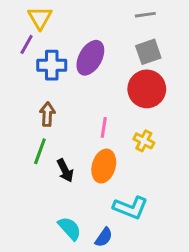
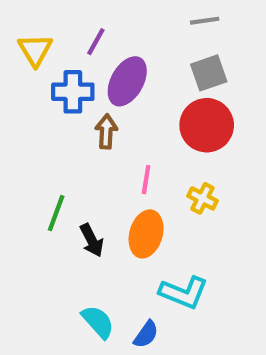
yellow triangle: (40, 18) -> (35, 50), moved
purple line: (27, 44) -> (96, 42), moved
brown arrow: (47, 114) -> (106, 131), moved

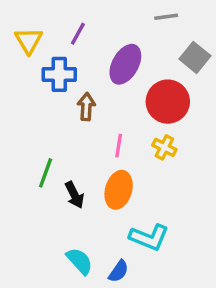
gray square: (209, 73) -> (195, 57), moved, turned -32
purple ellipse: (127, 81) -> (125, 64), moved
yellow cross: (202, 198) -> (164, 147), moved

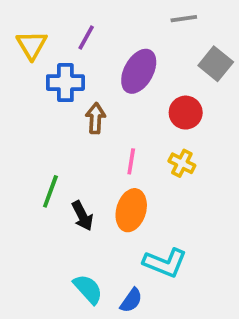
red circle: (168, 102) -> (186, 113), size x0.7

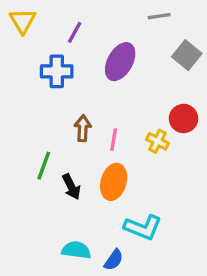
yellow triangle: (32, 45) -> (23, 21), moved
red circle: (186, 113) -> (184, 118), moved
brown arrow: (96, 118) -> (83, 128), moved
cyan semicircle: (88, 289) -> (76, 250), turned -40

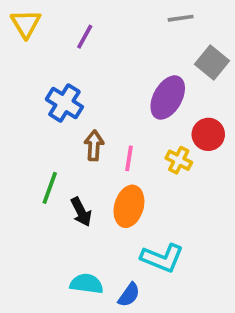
purple ellipse: (120, 62) -> (168, 97), moved
blue cross: (57, 71) -> (64, 103), moved, turned 32

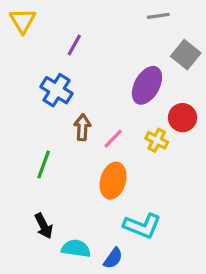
purple line: (85, 37) -> (74, 45), moved
pink line: (129, 158) -> (113, 139), turned 35
black arrow: (81, 212) -> (44, 226), moved

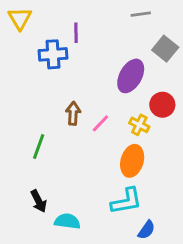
purple line: (74, 45) -> (76, 33), moved, turned -30
blue cross: (57, 90) -> (53, 54), moved, turned -36
orange ellipse: (113, 181) -> (132, 161), moved
cyan L-shape: (142, 226) -> (126, 201), turned -32
blue semicircle: (113, 258) -> (147, 230), moved

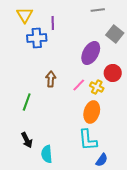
yellow triangle: (20, 18) -> (25, 15), moved
pink line: (100, 123) -> (79, 85), moved
cyan L-shape: (126, 201) -> (88, 140), turned 95
cyan semicircle: (67, 221) -> (47, 154), turned -102

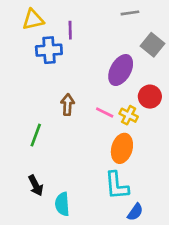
yellow triangle: (25, 15) -> (33, 20), turned 48
pink line: (79, 85) -> (105, 112), turned 72

